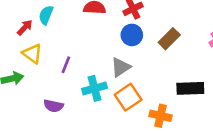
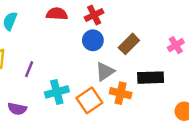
gray triangle: (121, 67) -> (105, 72), moved
black rectangle: (190, 88) -> (151, 78), moved
orange cross: (160, 116) -> (121, 93), moved

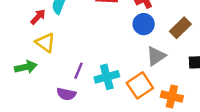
purple line: (29, 69) -> (79, 71), moved
orange cross: (121, 93) -> (172, 97), moved

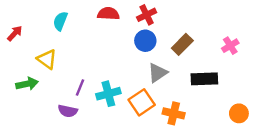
red arrow: (38, 17) -> (15, 33), moved

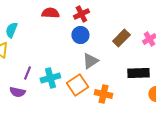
cyan semicircle: (60, 21) -> (11, 30), moved
brown rectangle: (182, 44) -> (121, 38), moved
black rectangle: (204, 79) -> (138, 73), moved

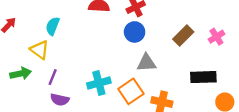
gray triangle: (90, 61) -> (146, 63), turned 30
purple line: (27, 73) -> (53, 77), moved

